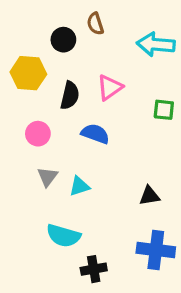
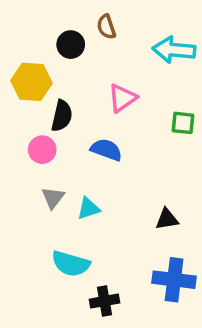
black semicircle: (70, 95) -> (62, 116), moved

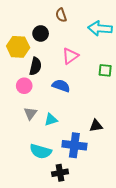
black circle: (71, 45) -> (41, 33), moved
blue cross: (174, 280) -> (74, 145), moved

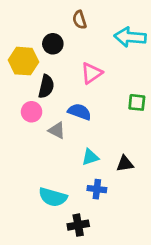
green square: (105, 70) -> (137, 102), moved
gray triangle: (30, 113) -> (57, 130), moved, turned -40
cyan triangle: (51, 120) -> (90, 157), moved
blue cross: (74, 145) -> (97, 189), size x0.6

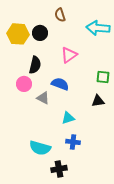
yellow hexagon: (24, 61) -> (18, 34), moved
black triangle: (125, 164) -> (98, 101), moved

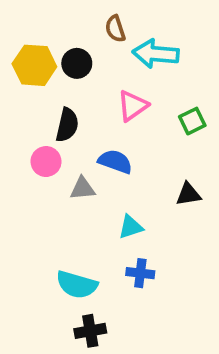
cyan arrow: (98, 28) -> (156, 54), moved
green square: (103, 77) -> (192, 121), moved, turned -32
gray triangle: (43, 98) -> (83, 188), turned -32
black cross: (59, 169) -> (90, 331), moved

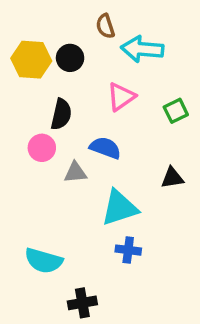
cyan triangle: (131, 227) -> (119, 208), size x1.6
cyan semicircle: (77, 285) -> (44, 261), moved

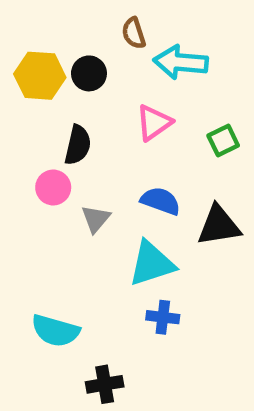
blue semicircle: (105, 148) -> (161, 201), moved
gray triangle: (75, 172) -> (96, 219), turned -45
black triangle: (172, 178) -> (219, 226), size x1.5

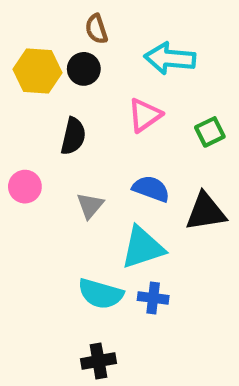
brown semicircle: (134, 33) -> (96, 29), moved
pink circle: (53, 187) -> (25, 187), moved
cyan semicircle: (55, 331) -> (101, 294), moved

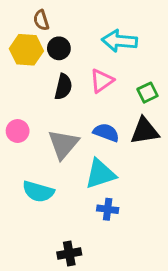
brown semicircle: (96, 29) -> (41, 20), moved
black semicircle: (73, 136) -> (63, 87), moved
gray triangle: (90, 206) -> (63, 144), size x1.6
black triangle: (206, 212) -> (145, 131), moved
cyan semicircle: (101, 294) -> (38, 192), moved

